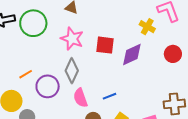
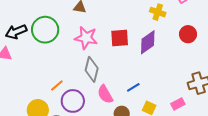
orange line: (26, 74) -> (57, 85), moved
purple circle: (48, 86) -> (73, 101), moved

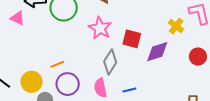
gray diamond: (92, 69) -> (110, 62), moved

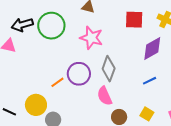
red square: (132, 39) -> (134, 20), moved
purple circle: (68, 84) -> (79, 74), moved
blue line: (129, 90) -> (150, 81), moved

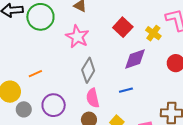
red square: (134, 20) -> (123, 27), turned 30
purple circle: (79, 74) -> (54, 105), moved
pink semicircle: (105, 96) -> (93, 98), moved

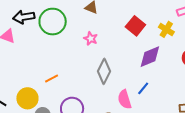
pink star: (77, 37) -> (91, 39), size x0.6
blue line: (126, 90) -> (143, 88), turned -32
pink semicircle: (93, 98) -> (125, 99), moved

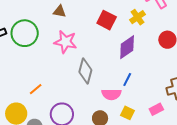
yellow cross: (166, 29) -> (137, 17), turned 35
pink star: (91, 39) -> (65, 42), size x1.6
pink semicircle: (125, 99) -> (111, 94), turned -60

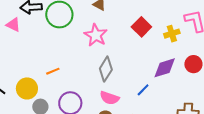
purple diamond: (127, 47) -> (165, 68), moved
pink semicircle: (111, 94) -> (109, 98), moved

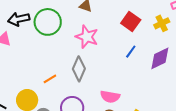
gray diamond: (106, 69) -> (79, 69), moved
blue line: (143, 90) -> (131, 52), moved

